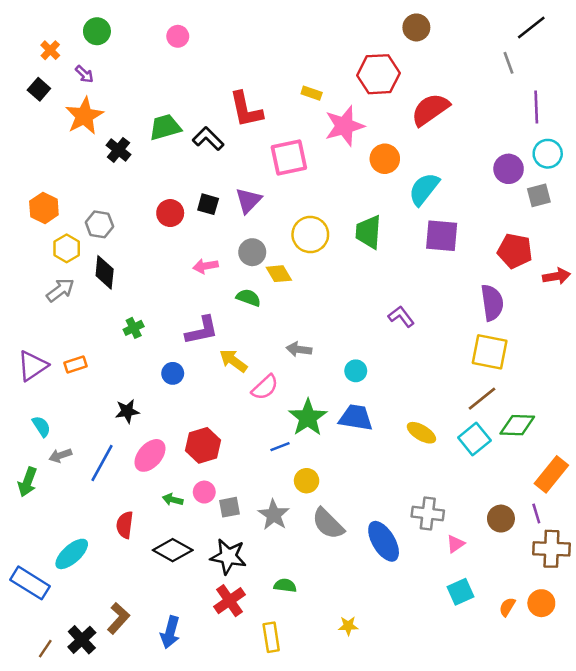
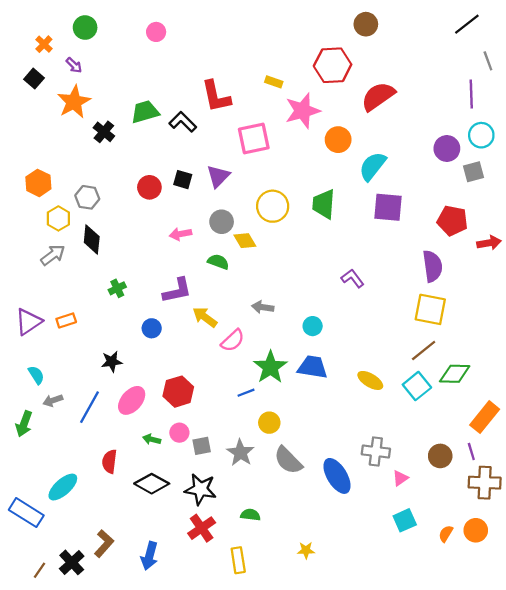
gray line: (509, 63) -> (488, 61), moved

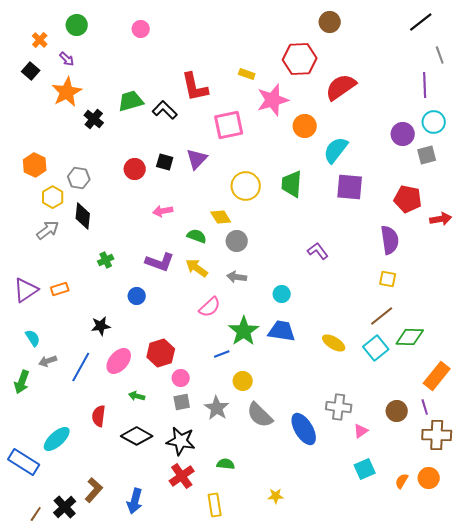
gray circle: (222, 222) -> (237, 241), moved
purple L-shape: (177, 291) -> (160, 262), turned 32
yellow square: (430, 309) -> (388, 279), size x0.6
yellow arrow: (205, 317) -> (197, 268), moved
pink circle: (179, 433) -> (181, 378), moved

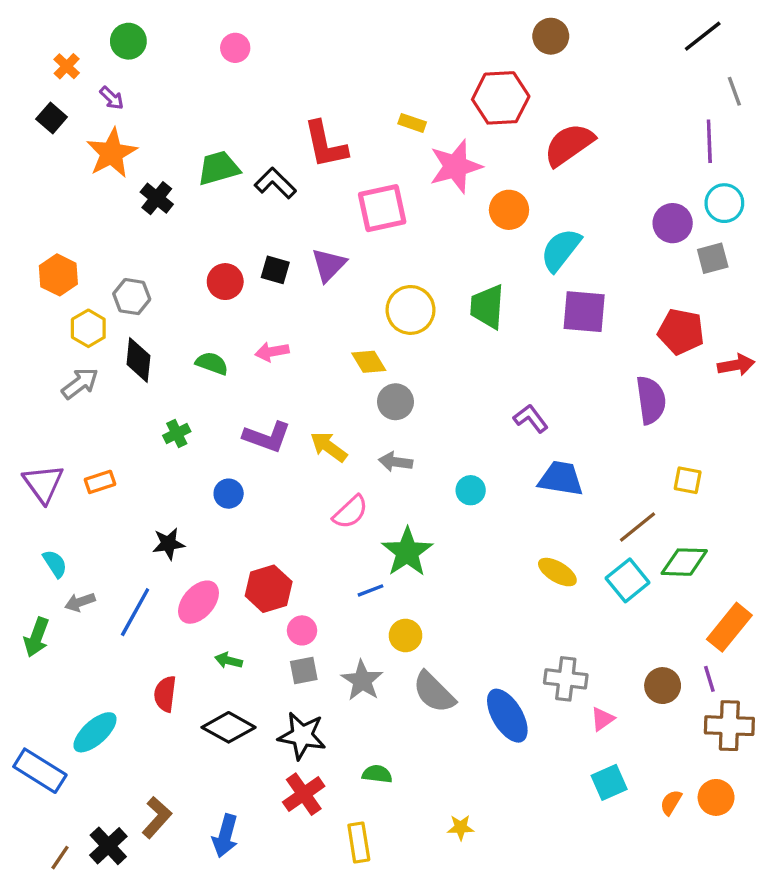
green semicircle: (197, 236) -> (212, 363), moved
yellow square: (388, 279) -> (688, 480), moved
purple triangle: (26, 290) -> (43, 484), turned -32
blue trapezoid: (282, 331) -> (561, 479), moved

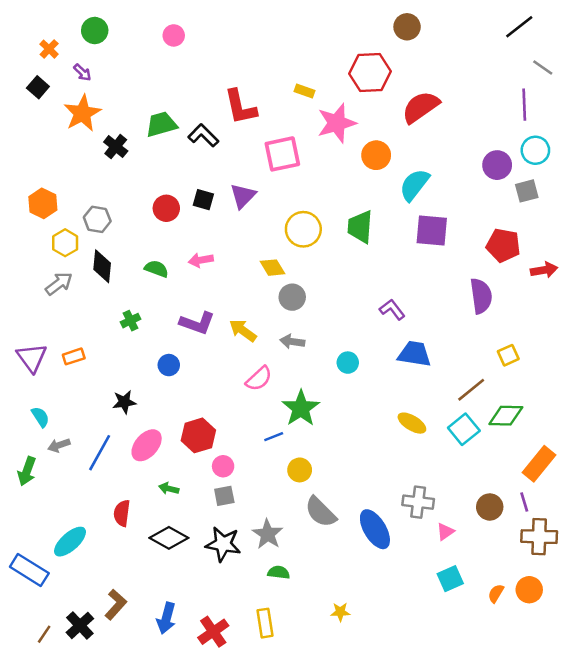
gray line: (734, 91) -> (543, 68), turned -35
yellow square: (688, 480) -> (508, 355), turned -35
gray star: (362, 681) -> (268, 534), moved
red cross: (304, 794) -> (213, 632), moved

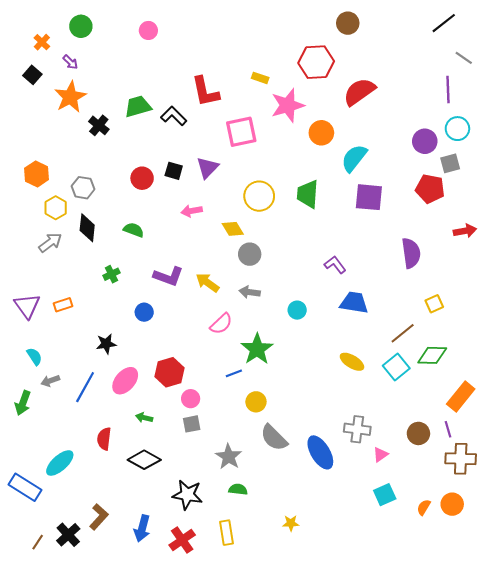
red pentagon: (503, 245) -> (430, 189), moved
pink arrow: (201, 260) -> (192, 211), moved
black star: (223, 544) -> (187, 495), moved

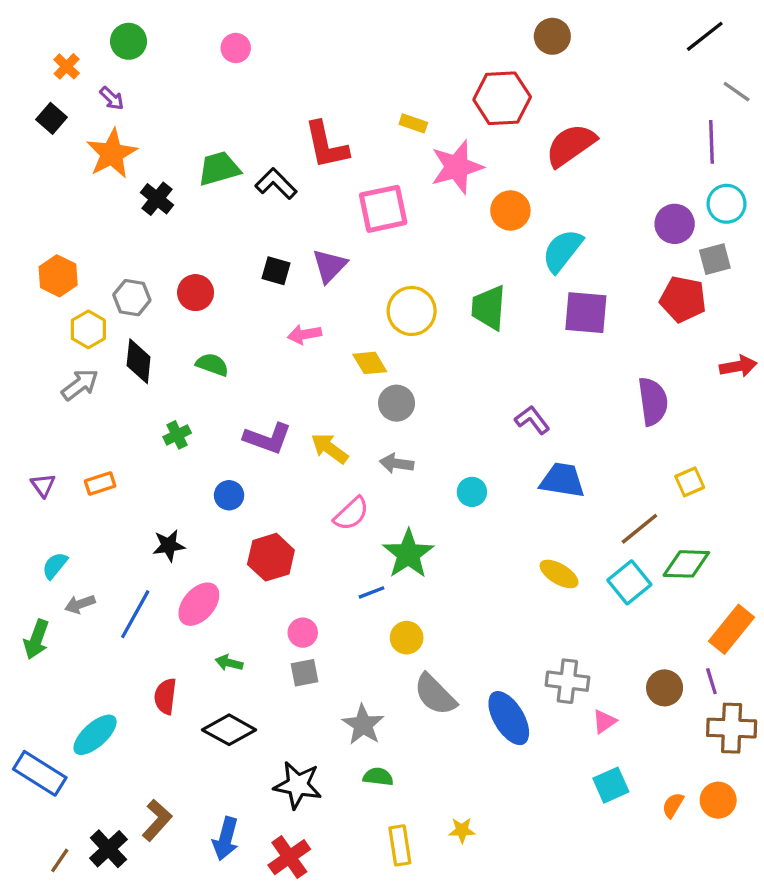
red circle: (142, 178) -> (196, 293), moved
purple triangle: (27, 306) -> (43, 485), size x0.6
cyan semicircle: (34, 356) -> (55, 566), turned -108
red hexagon: (169, 372) -> (271, 557), moved
yellow rectangle: (226, 533) -> (400, 845), moved

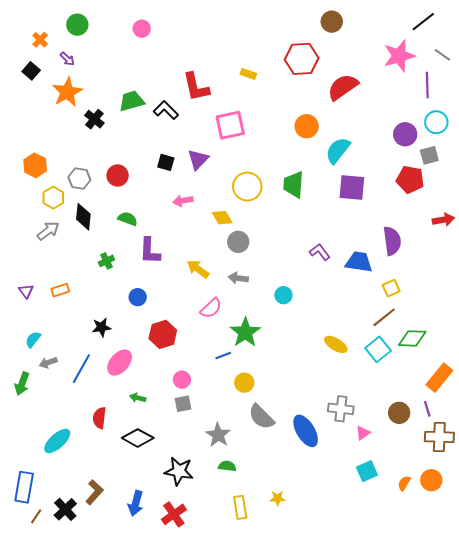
pink star: (457, 167) -> (399, 56), moved
purple L-shape: (268, 438) -> (150, 251), moved, turned 72
blue trapezoid: (562, 480) -> (359, 262), moved
yellow square: (690, 482) -> (391, 288), moved
blue rectangle: (40, 773) -> (24, 487), moved, turned 68

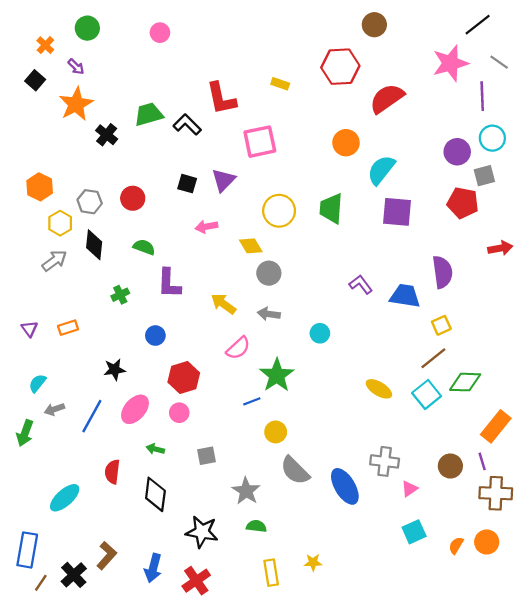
pink circle: (182, 380) -> (179, 413), moved
black diamond: (138, 438) -> (155, 494), turned 68

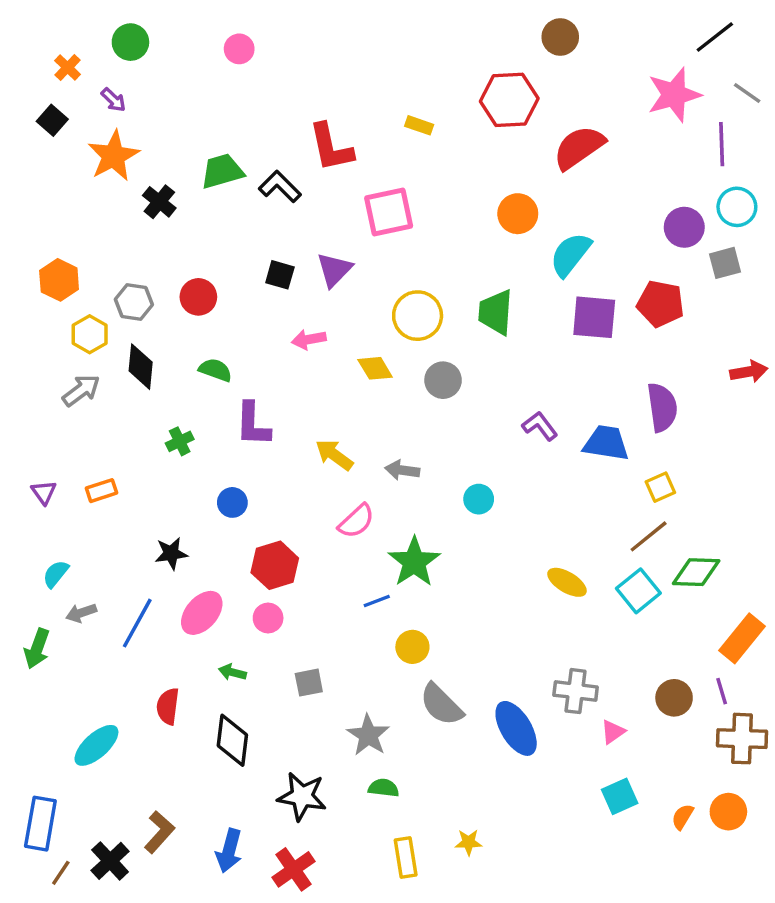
red pentagon: (463, 203) -> (660, 304), moved
gray circle: (269, 273) -> (443, 380), moved

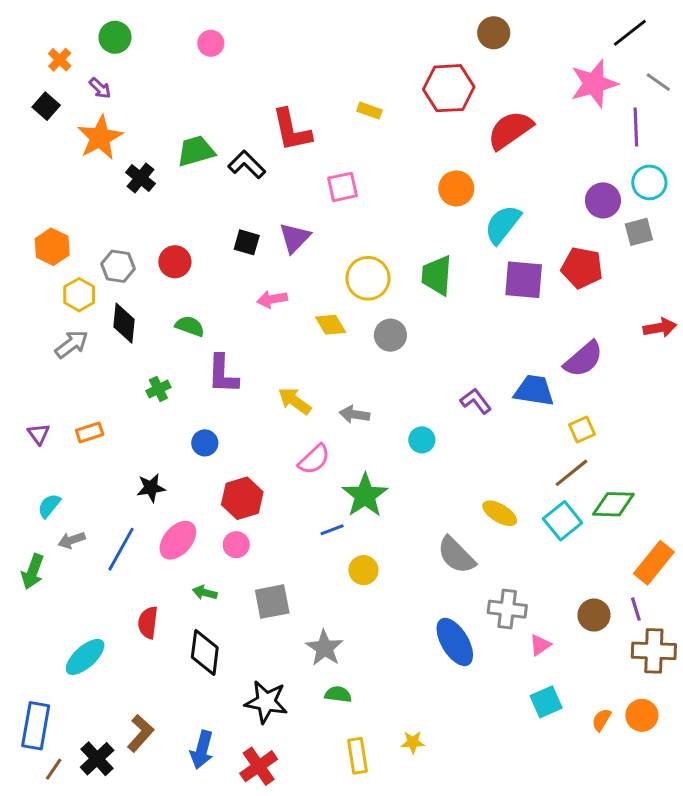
pink square: (389, 212) -> (343, 187), size x0.7
purple semicircle: (662, 407) -> (584, 359), turned 57
purple L-shape: (540, 426) -> (476, 401), moved
gray square: (309, 683) -> (272, 602), size x1.4
gray semicircle: (441, 705) -> (456, 555), moved

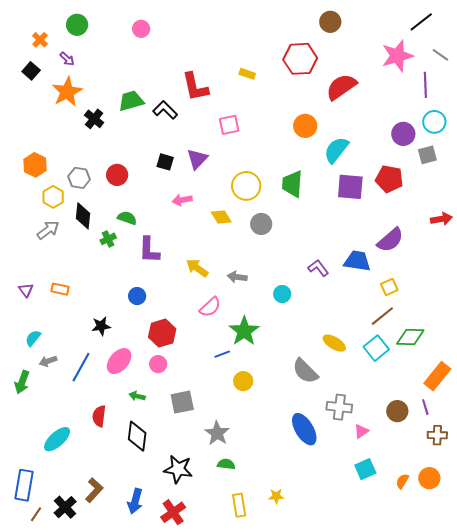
green cross: (158, 389) -> (108, 239), moved
orange rectangle: (90, 432) -> (60, 289), turned 30
brown cross: (654, 651) -> (437, 435), size x0.7

